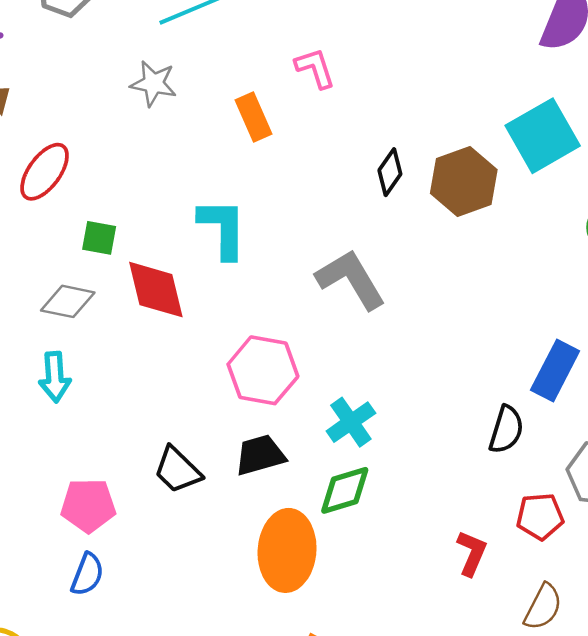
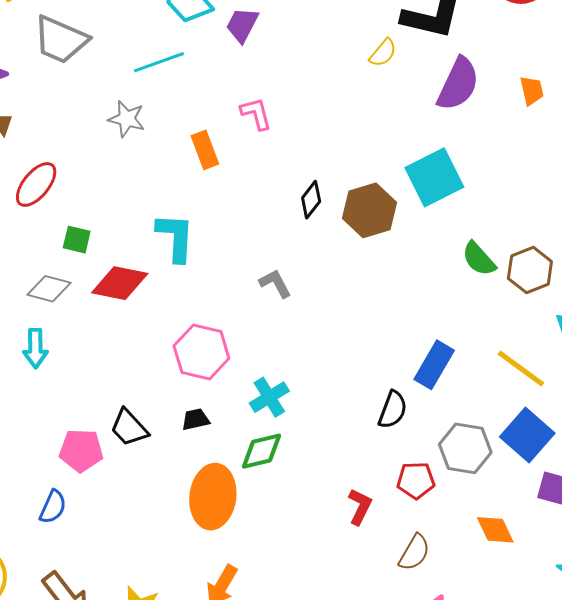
gray L-shape: (351, 279) -> (275, 283), size x0.6
red diamond: (156, 290) -> (120, 283), turned -68
black trapezoid: (260, 455) -> (196, 419), size x0.7
pink pentagon: (88, 505) -> (81, 450), moved

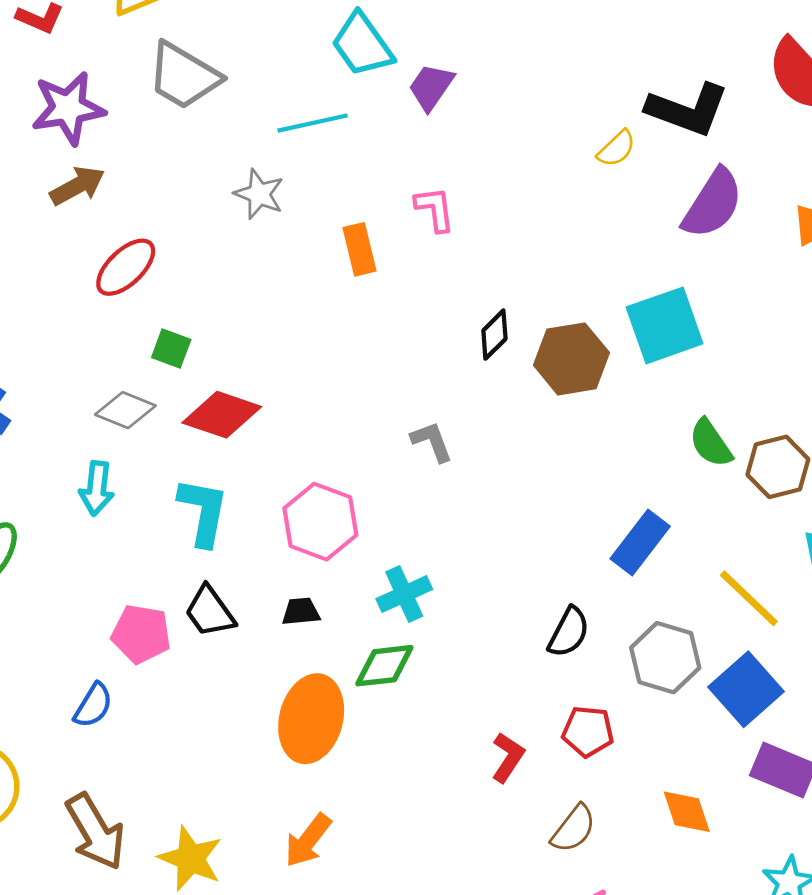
cyan L-shape: (175, 237) -> (203, 512), moved
blue rectangle: (434, 365) -> (640, 543), moved
gray hexagon: (465, 448) -> (665, 658), moved

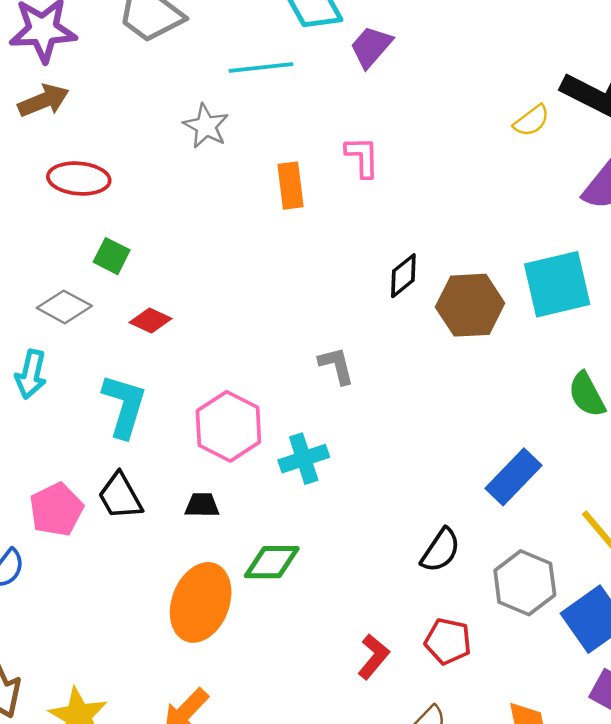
red ellipse: (126, 267) -> (79, 179), turned 42
red diamond: (222, 415) -> (151, 320), size x0.6
cyan cross: (404, 594) -> (304, 459), moved
pink pentagon: (141, 634) -> (56, 510), turned 30

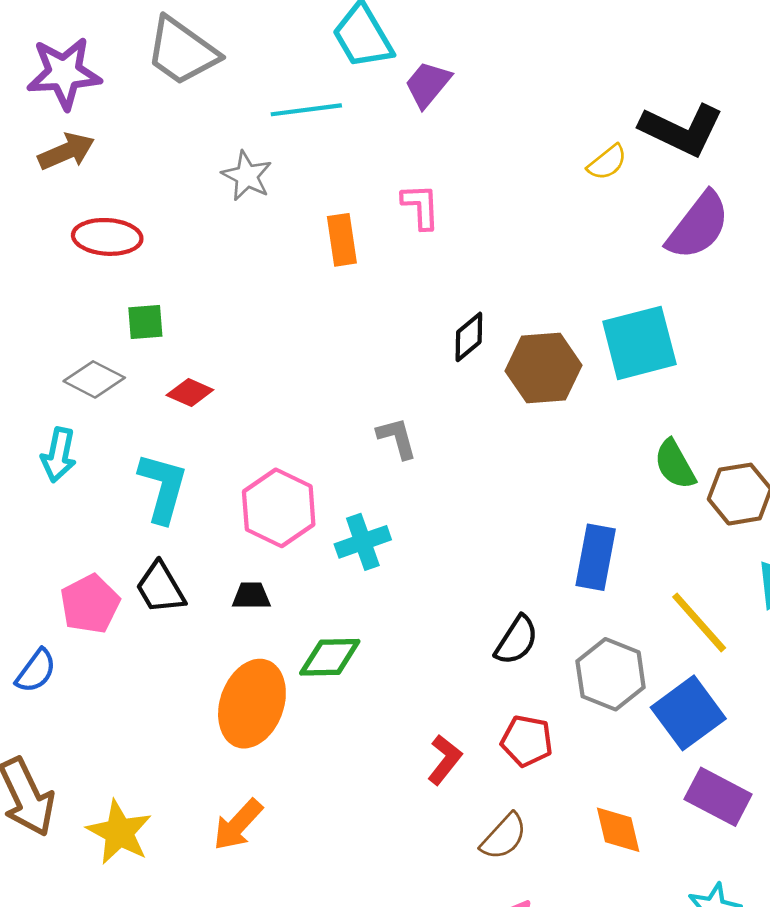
green square: (112, 256) -> (145, 322), turned -30
blue rectangle: (514, 477) -> (596, 557), turned -32

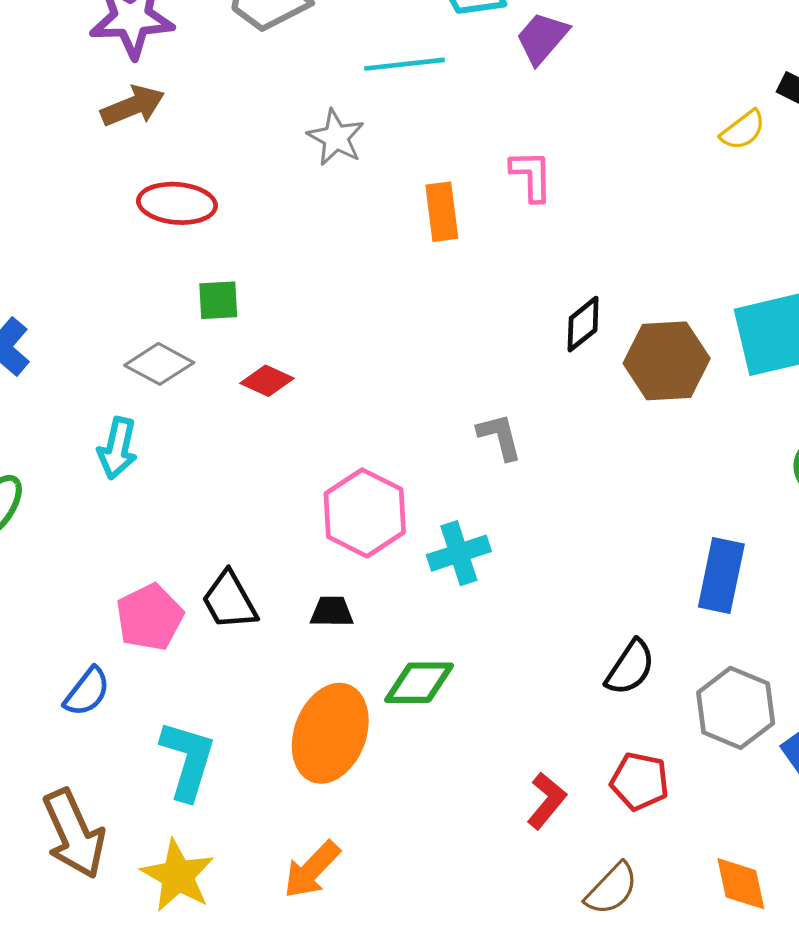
cyan L-shape: (163, 488) -> (188, 760), moved

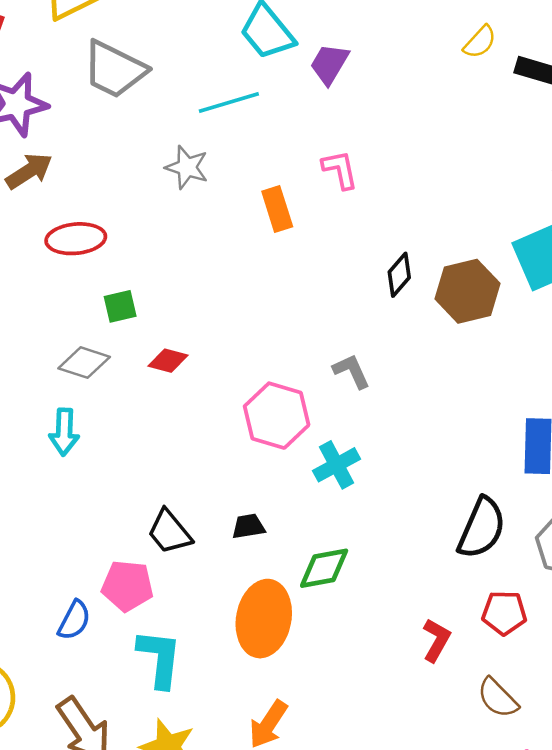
yellow semicircle: (743, 130) -> (480, 42), moved
pink hexagon: (365, 513) -> (277, 416), moved
pink pentagon: (150, 617) -> (127, 586), moved, turned -30
black semicircle: (630, 667) -> (482, 528), size x1.4
brown semicircle: (612, 889) -> (498, 698), turned 102

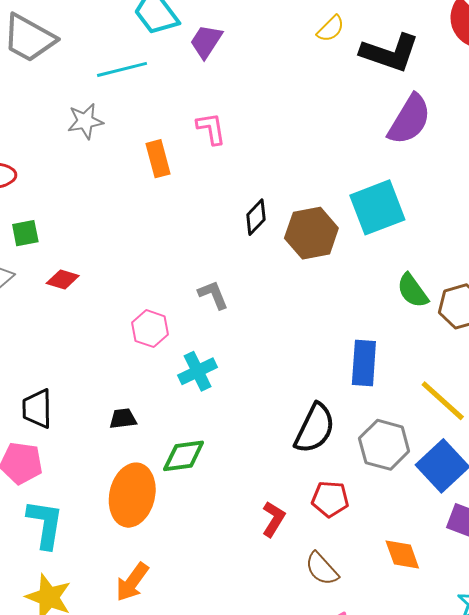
gray star: (187, 167) -> (85, 121), turned -30
pink hexagon: (277, 416) -> (150, 329), size x0.7
black trapezoid: (169, 532) -> (37, 409), moved, turned 36

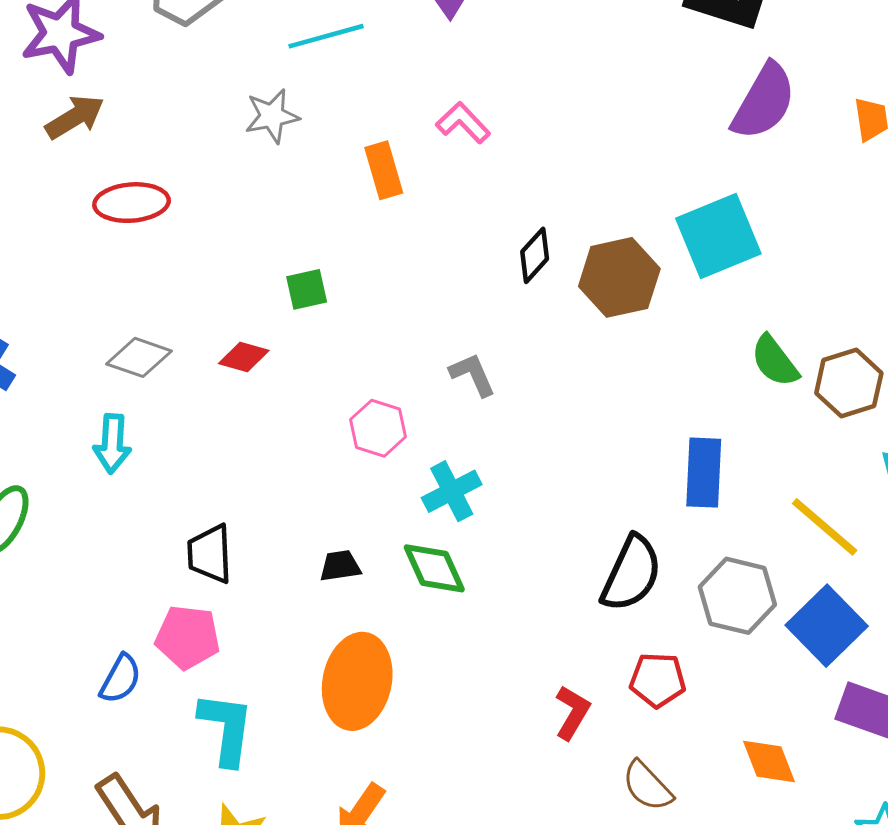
pink L-shape: (211, 129) -> (463, 123), turned -33
green square: (25, 233) -> (307, 289), moved
green diamond: (184, 456) -> (434, 568), moved, turned 75

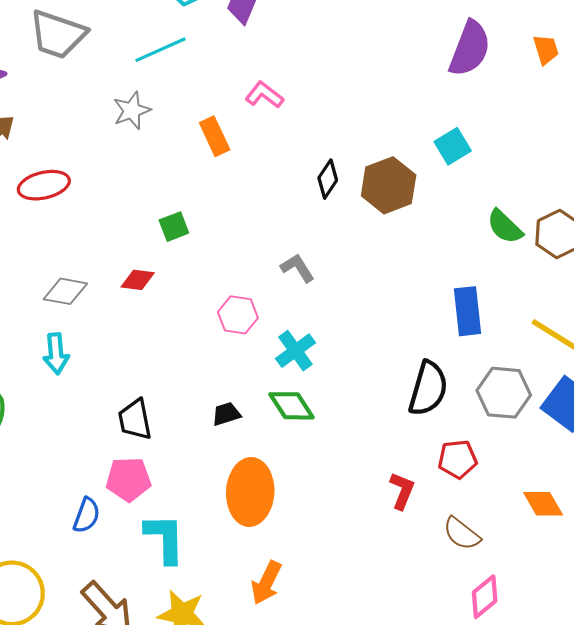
cyan square: (718, 236) -> (453, 146), size x0.6

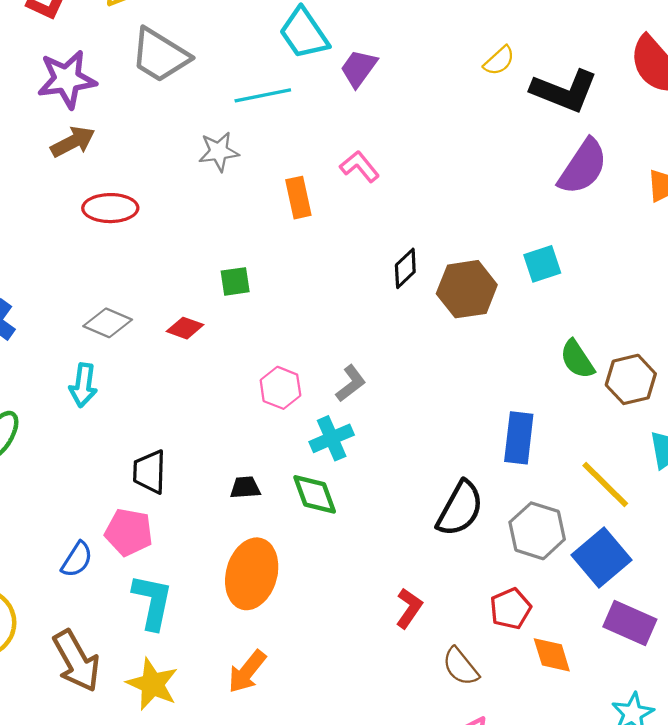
gray L-shape: (298, 268) -> (351, 383), moved, turned 72
red pentagon: (458, 459) -> (510, 609), moved, turned -30

